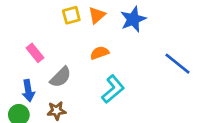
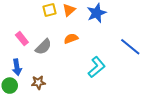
gray semicircle: (61, 77) -> (43, 47), moved
cyan L-shape: (113, 89) -> (97, 67), moved

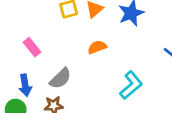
gray semicircle: (43, 47) -> (60, 78), moved

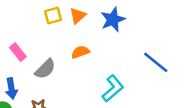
gray semicircle: (60, 78) -> (45, 69), moved

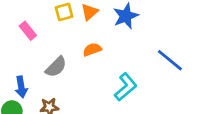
pink rectangle: (18, 52) -> (28, 31), moved

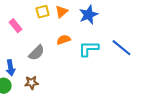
cyan L-shape: (126, 87) -> (89, 49), moved, turned -140

